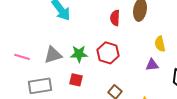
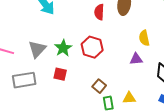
green star: (79, 54) -> (63, 48), turned -30
gray triangle: (53, 55) -> (37, 49), turned -30

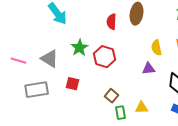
green star: (63, 48) -> (80, 48), moved
gray triangle: (37, 49) -> (50, 59), turned -42

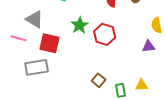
gray triangle: (50, 59) -> (35, 19), moved
red square: (73, 84) -> (50, 43), moved, size x1.5
brown square: (112, 96) -> (99, 80), moved

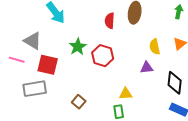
brown square: (99, 80) -> (79, 102), moved
yellow triangle: (142, 85) -> (126, 94), moved

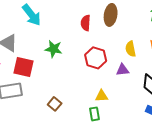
green star: (78, 47) -> (54, 49), turned -30
red hexagon: (103, 56) -> (96, 58), moved

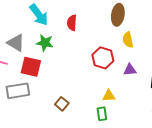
red semicircle: (86, 23) -> (72, 23), moved
green star: (54, 49) -> (45, 43), moved
yellow semicircle: (131, 49) -> (128, 40), moved

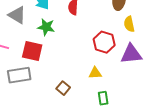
gray triangle: (16, 43) -> (17, 15), moved
purple triangle: (130, 70) -> (131, 54), size x1.6
yellow triangle: (109, 96) -> (95, 73), moved

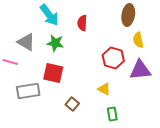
gray triangle: (17, 15) -> (26, 42), moved
red square: (32, 51) -> (53, 73), moved
yellow triangle: (95, 73) -> (104, 89), turned 32

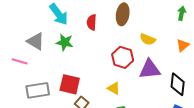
brown ellipse: (128, 15) -> (123, 14), moved
yellow semicircle: (138, 40) -> (148, 39), turned -56
red square: (53, 73) -> (70, 84), moved

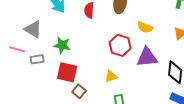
green star: (65, 42) -> (62, 45), moved
yellow triangle: (114, 88) -> (111, 76), turned -48
gray rectangle: (38, 90) -> (37, 59), moved, size x0.6

